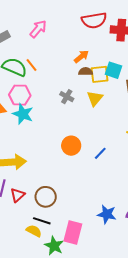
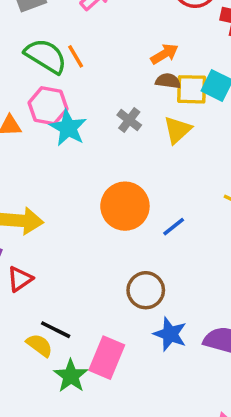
cyan star: (23, 114) -> (68, 128), moved
orange circle: (71, 146) -> (125, 206), size x1.4
brown circle: (46, 197) -> (146, 290), moved

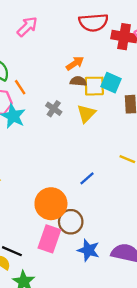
orange line: (76, 56) -> (20, 87), moved
orange circle: (125, 206) -> (51, 204), moved
pink rectangle: (107, 358) -> (49, 239), moved

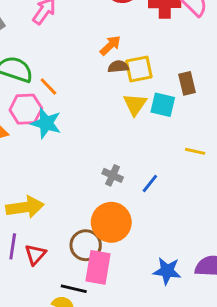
cyan square: (111, 83) -> (163, 105), moved
gray cross: (54, 109) -> (113, 175), moved
brown circle: (71, 222) -> (86, 245), moved
pink rectangle: (49, 239) -> (98, 267), moved

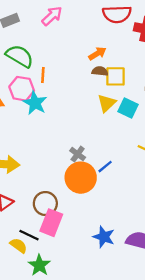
orange line: (48, 86) -> (43, 75), turned 35
orange circle: (111, 222) -> (81, 178), moved

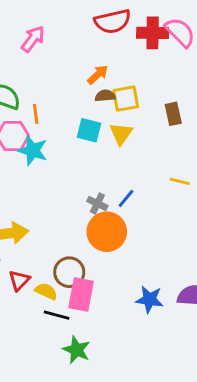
cyan square: (128, 108) -> (89, 130), moved
blue line: (105, 167) -> (126, 198), moved
yellow semicircle: (19, 245) -> (46, 291), moved

